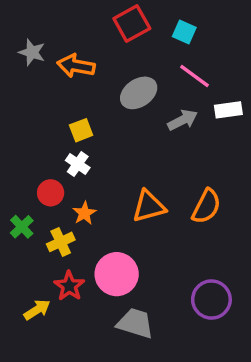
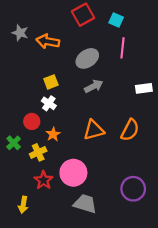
pink line: (195, 76) -> (123, 48), turned 60
white rectangle: (228, 110) -> (144, 88), moved
gray arrow: (183, 120) -> (94, 86), moved
yellow arrow: (37, 310) -> (23, 205), moved, turned 133

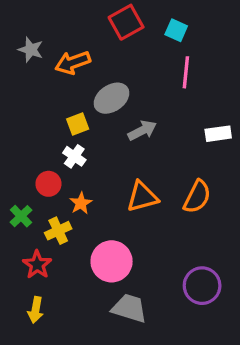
orange arrow: (48, 41) -> (73, 63), turned -30
gray ellipse: (87, 58) -> (112, 98), moved
red star: (43, 180) -> (37, 265), moved

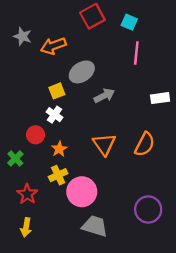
orange triangle: (142, 197) -> (104, 144), turned -50
yellow cross: (58, 231) -> (58, 175), moved

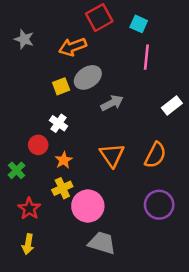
orange arrow: (53, 46) -> (73, 47), moved
yellow square: (57, 91) -> (61, 86), moved
white rectangle: (160, 98) -> (172, 105), turned -30
purple circle: (148, 209) -> (159, 205), moved

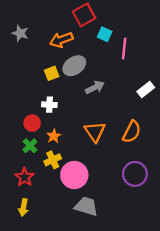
cyan square: (139, 24) -> (105, 34), moved
white cross: (59, 123) -> (49, 105), turned -32
green cross: (17, 170) -> (30, 146), moved

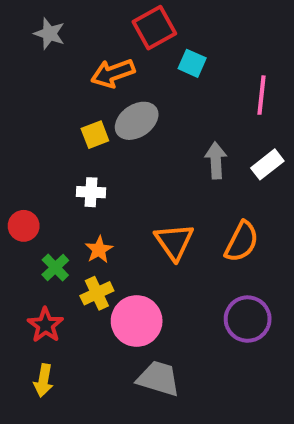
gray star: (20, 33) -> (49, 34), moved
pink line: (124, 48) -> (261, 95), moved
gray arrow: (95, 87) -> (216, 160), moved, turned -66
red circle: (32, 123) -> (24, 226), moved

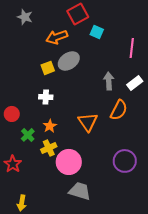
orange semicircle: (242, 242) -> (119, 110), moved
red star: (45, 325) -> (13, 164), moved
yellow arrow: (43, 380) -> (22, 203), moved

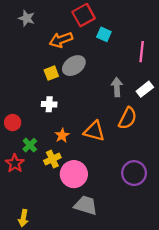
orange triangle: (88, 122) -> (94, 131), turned -40
orange star: (50, 126) -> (62, 135), moved
red star: (13, 164) -> (15, 163), moved

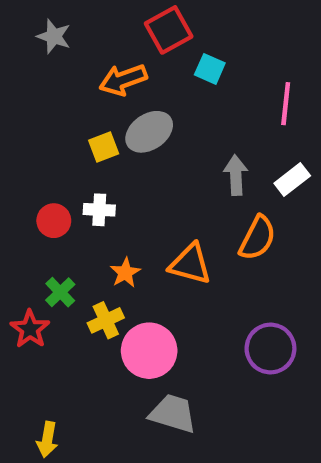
red circle: (13, 123) -> (54, 221), moved

